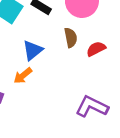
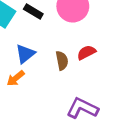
brown semicircle: (71, 38) -> (62, 61), moved

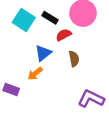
red semicircle: (86, 52) -> (64, 35), moved

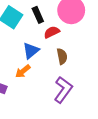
black rectangle: (50, 18) -> (38, 15), turned 35
purple L-shape: (91, 99) -> (63, 90), moved, turned 100

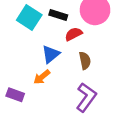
black rectangle: (38, 15) -> (58, 15), turned -49

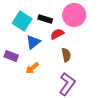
blue triangle: (51, 54) -> (33, 42), moved
purple rectangle: (15, 95) -> (11, 56), moved

